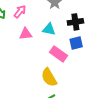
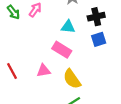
pink triangle: (26, 34) -> (44, 71), moved
pink rectangle: (58, 54) -> (62, 50), moved

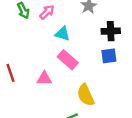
cyan triangle: (68, 27) -> (62, 34), moved
yellow semicircle: (72, 79) -> (86, 95), moved

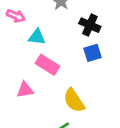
pink arrow: (47, 12) -> (16, 16), turned 77
black cross: (111, 31) -> (90, 25), turned 36

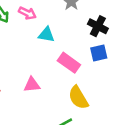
pink rectangle: (48, 65) -> (69, 63), moved

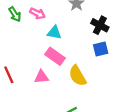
pink rectangle: (69, 63) -> (55, 56), moved
yellow semicircle: (78, 98) -> (78, 76), moved

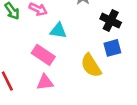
pink rectangle: (55, 56) -> (43, 55), moved
yellow semicircle: (78, 76) -> (91, 65), moved

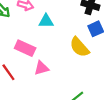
pink rectangle: (43, 55) -> (25, 48), moved

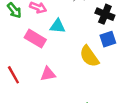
pink rectangle: (25, 48) -> (35, 39), moved

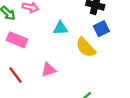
cyan triangle: (58, 26) -> (61, 28), moved
pink rectangle: (35, 39) -> (17, 40), moved

